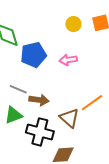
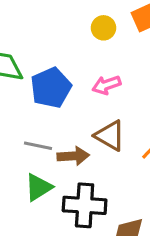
brown triangle: (69, 118) -> (110, 136), moved

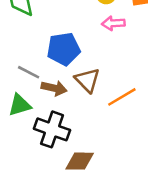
pink arrow: (106, 85) -> (113, 23), moved
blue pentagon: (51, 88) -> (64, 49), moved

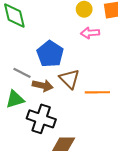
blue pentagon: (64, 49) -> (50, 54), turned -30
orange line: (122, 97) -> (97, 92), turned 30

